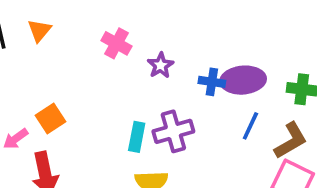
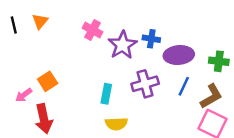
purple star: (161, 65) -> (123, 45), size x1.6
blue cross: (212, 82) -> (151, 39), moved
purple cross: (173, 131) -> (145, 84), moved

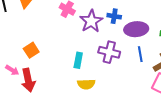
purple cross: (145, 84) -> (109, 52), turned 30
blue line: (184, 86) -> (140, 54), turned -35
pink arrow: (24, 95) -> (12, 70), moved, turned -112

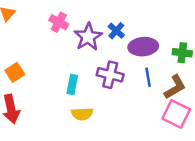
blue cross: (114, 16) -> (116, 31), turned 32

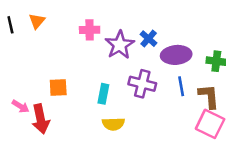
pink cross: (59, 22) -> (90, 30), turned -30
orange square: (15, 72) -> (58, 88), moved, turned 30
brown L-shape: (175, 87) -> (209, 96), turned -65

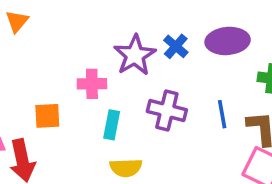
pink cross: (90, 30) -> (92, 84), moved
purple ellipse: (176, 55) -> (228, 41), moved

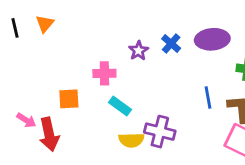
purple star: (135, 55) -> (138, 51), size x0.6
purple cross: (167, 111) -> (160, 132), moved
cyan rectangle: (112, 125) -> (120, 106), turned -65

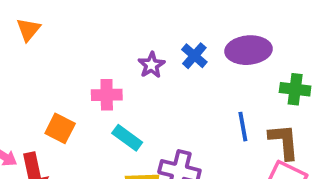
orange square: (69, 99) -> (60, 128), turned 30

